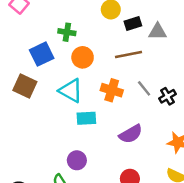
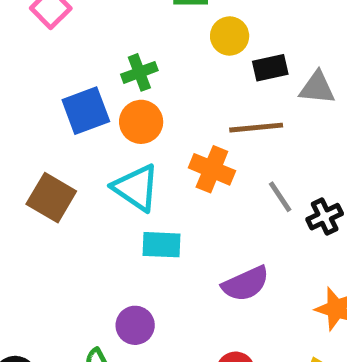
green cross: (67, 32) -> (139, 72), turned -35
orange circle: (83, 57) -> (141, 122), moved
brown square: (25, 86) -> (51, 198), moved
orange cross: (112, 90) -> (212, 169), moved

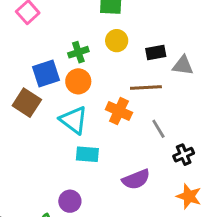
yellow circle: (230, 36) -> (117, 41), moved
brown square: (51, 198) -> (27, 103), moved
black cross: (325, 217) -> (184, 155), moved

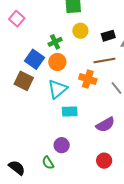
blue square: (46, 73) -> (34, 59), turned -30
cyan triangle: (74, 120) -> (57, 89), turned 50

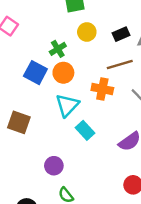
brown square: (24, 81) -> (19, 122), moved
cyan rectangle: (70, 111) -> (85, 130), turned 56
purple circle: (62, 145) -> (54, 166), moved

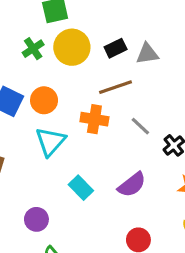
yellow circle: (87, 32) -> (72, 47), size x1.5
green cross: (58, 49) -> (33, 49), moved
cyan rectangle: (85, 130) -> (81, 188), moved

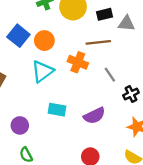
cyan rectangle: (81, 188) -> (57, 110), turned -48

